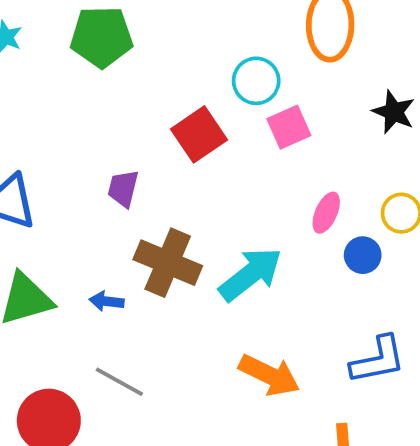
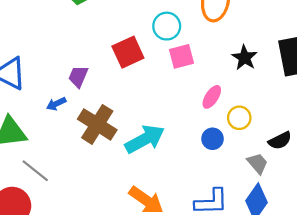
pink ellipse: (326, 213) -> (212, 97), moved
blue arrow: (107, 301) -> (56, 104), moved, turned -42
gray line: (119, 382) -> (35, 171), moved

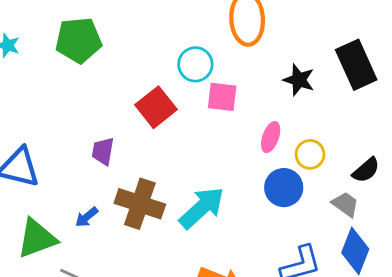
pink square: (181, 56) -> (222, 97), turned 35
blue arrow: (56, 104) -> (87, 217), moved
blue circle: (213, 139) -> (284, 188), size x1.4

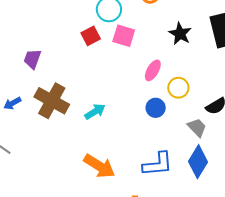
red square: (156, 107) -> (91, 36), moved, size x0.7
blue circle: (284, 188) -> (156, 108), size x0.7
cyan arrow: (202, 208) -> (95, 112), size x0.6

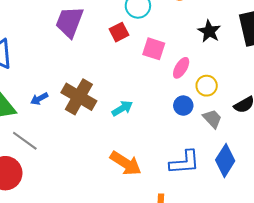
pink square: (124, 36) -> (154, 49), moved
purple trapezoid: (32, 59) -> (69, 22), moved, size x1.6
gray trapezoid: (197, 127) -> (212, 119), moved

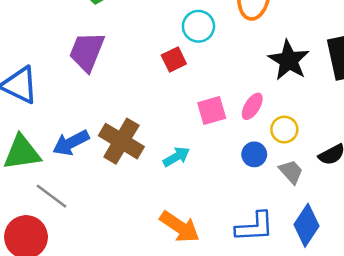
purple trapezoid: (69, 22) -> (87, 52), moved
black star: (209, 31) -> (289, 60), size x1.4
pink square: (154, 49) -> (212, 111), moved, turned -35
blue arrow: (39, 99) -> (71, 143), size x1.6

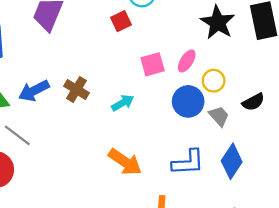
brown cross: (121, 141) -> (76, 89), size x0.7
blue circle: (254, 154) -> (188, 101), size x1.5

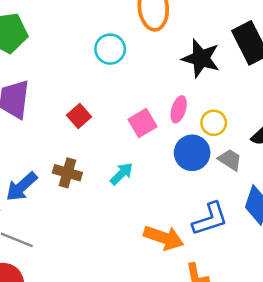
red square: (121, 21) -> (79, 116), moved
orange arrow: (125, 162) -> (164, 238), moved

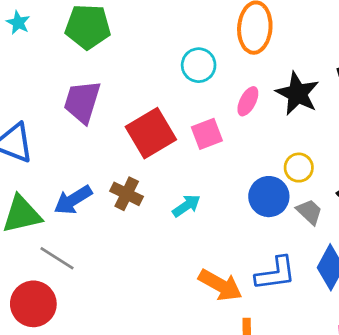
pink ellipse: (179, 109) -> (248, 101), moved
red square: (79, 116) -> (151, 133), size x1.8
pink square: (143, 123) -> (207, 134), moved

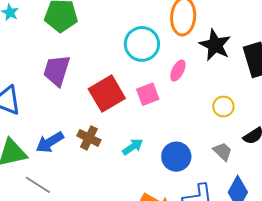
cyan circle: (199, 65) -> (142, 44), size x1.4
black star: (297, 94) -> (215, 45), moved
yellow circle: (299, 168) -> (223, 106), moved
blue circle: (269, 197) -> (176, 157), moved

